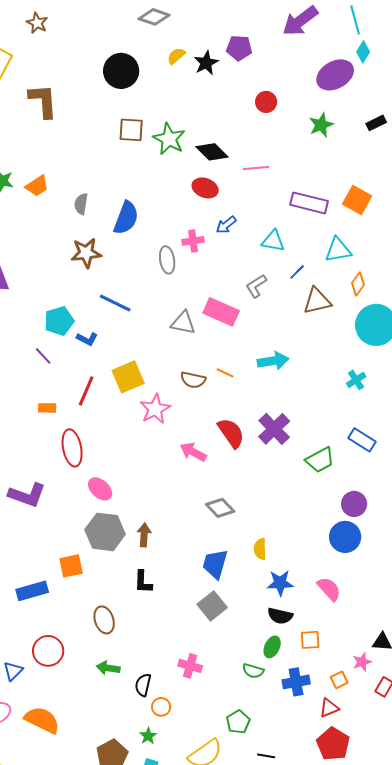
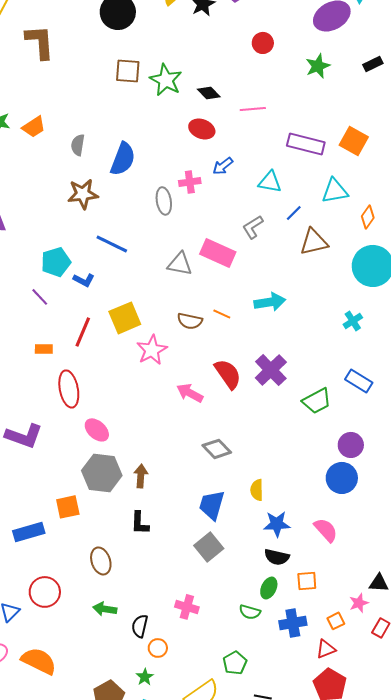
black diamond: (212, 152) -> (209, 93), size x0.7
orange diamond: (358, 284) -> (368, 217), moved

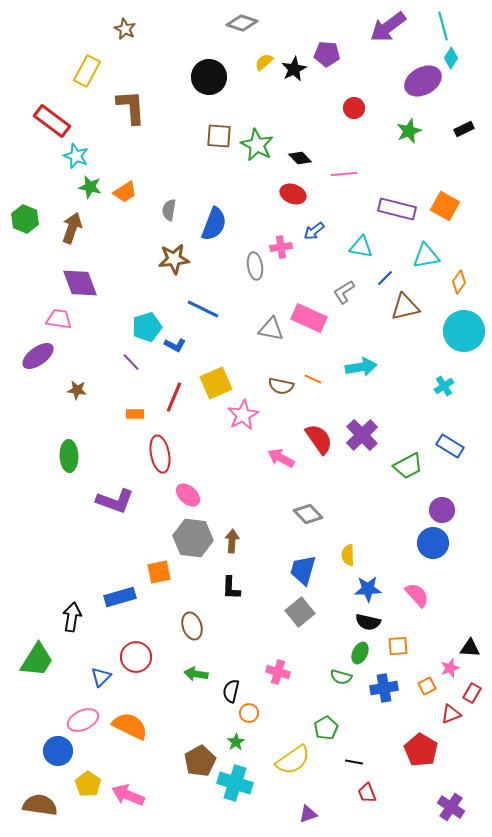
red triangle: (326, 649) -> (451, 714), moved

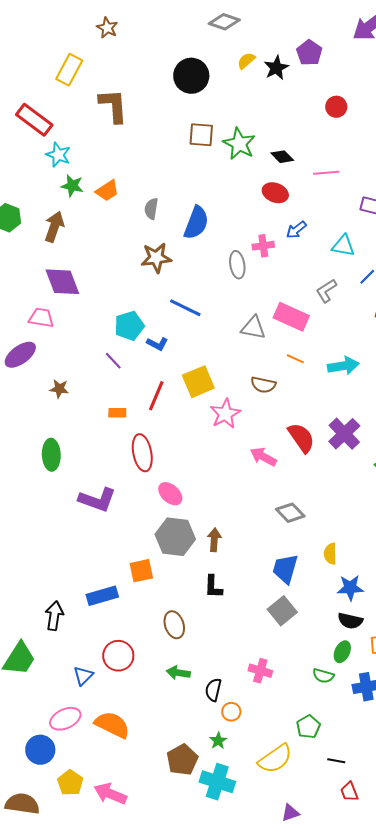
purple pentagon: (327, 54) -> (309, 53), turned 30
orange line: (313, 379) -> (295, 359), moved

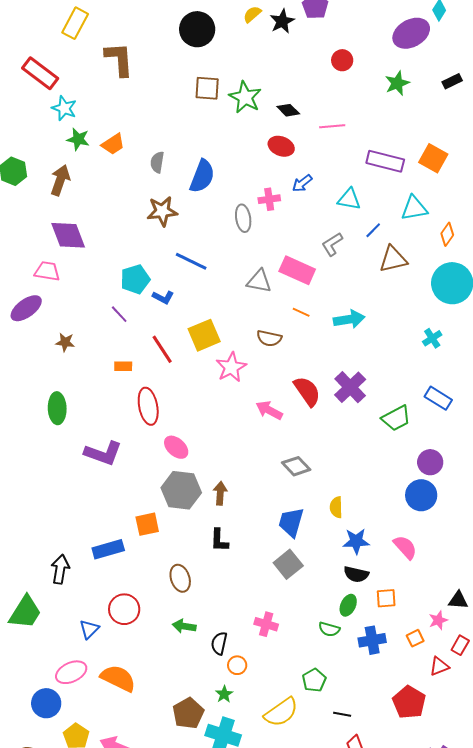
red line: (156, 396) -> (162, 349), turned -56

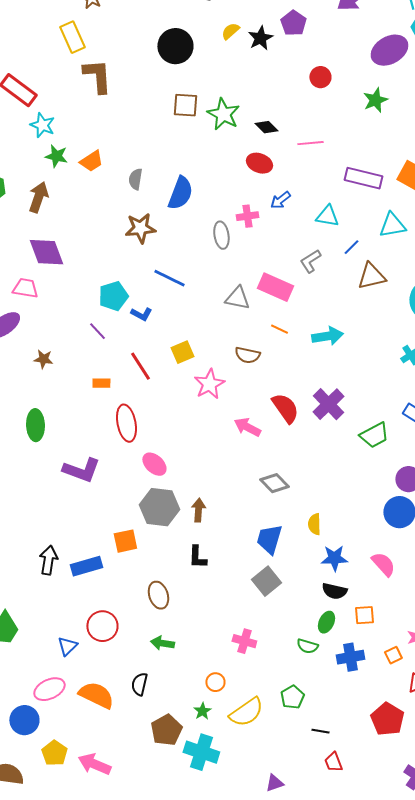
yellow rectangle: (75, 23) -> (72, 37), moved, turned -52
yellow square: (204, 335) -> (182, 352), size x0.7
black arrow: (60, 569) -> (48, 560), moved
black semicircle: (219, 643) -> (139, 684), moved
yellow semicircle: (281, 712) -> (246, 712), moved

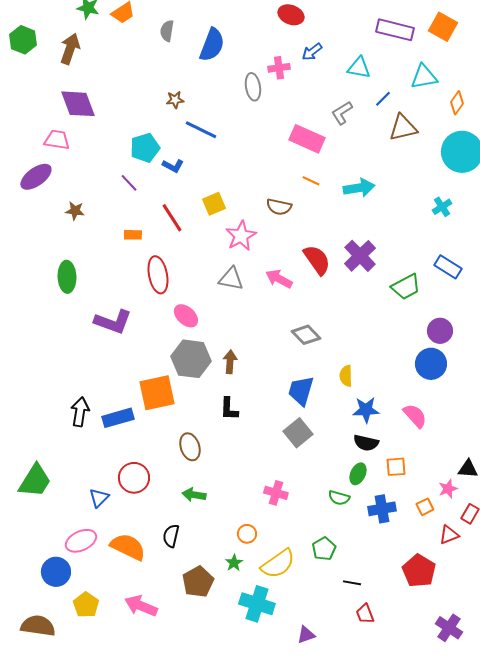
brown star: (140, 228) -> (175, 100), moved, size x0.6
gray triangle: (237, 298) -> (231, 279), moved
orange square: (125, 541) -> (157, 393), size x1.5
cyan cross: (201, 752) -> (257, 604), moved
pink arrow: (94, 764) -> (141, 606), moved

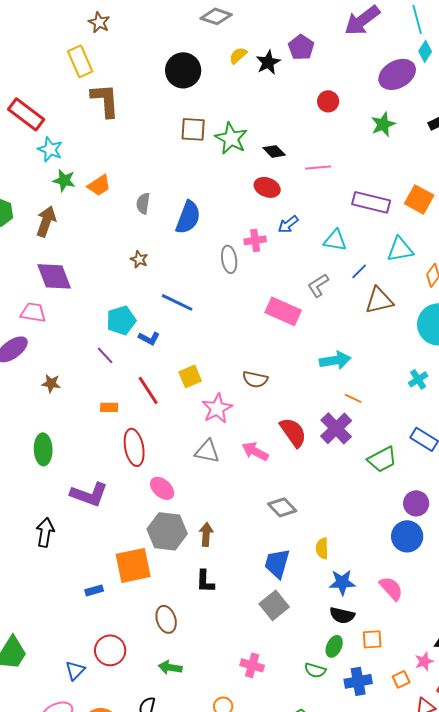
brown star: (175, 100) -> (139, 259), moved, turned 30
orange line: (311, 181) -> (353, 398), moved
black arrow: (80, 412) -> (45, 532), moved
blue rectangle: (118, 418) -> (94, 590), size x0.6

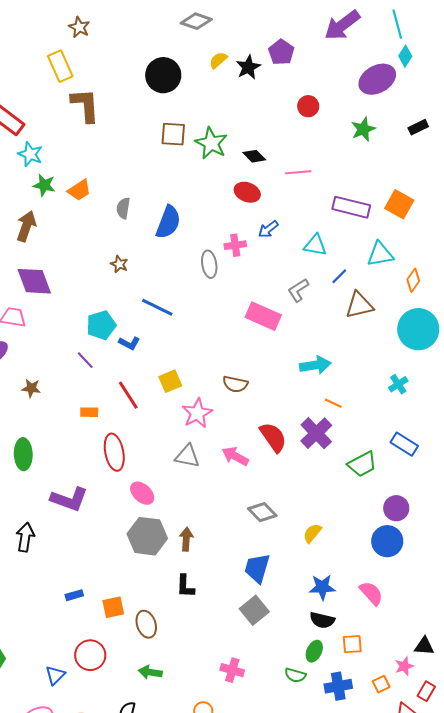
yellow semicircle: (322, 548) -> (312, 533), moved, turned 40
orange square: (133, 565) -> (113, 607), moved, size x0.6

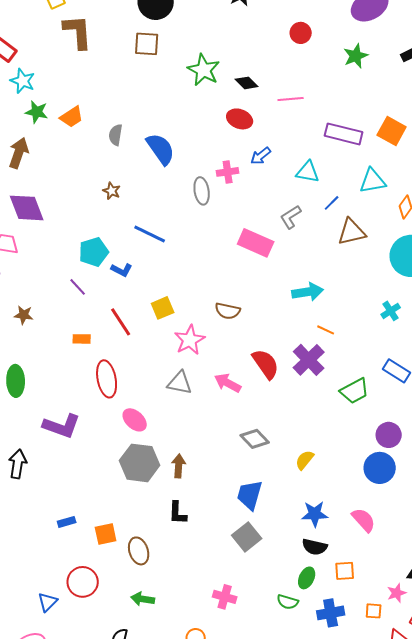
brown square: (173, 134) -> (147, 44), moved
blue semicircle: (168, 222) -> (161, 149), turned -56
orange square: (381, 684) -> (374, 611), turned 30

